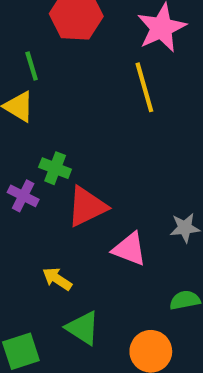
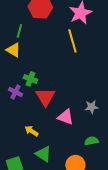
green line: (32, 66) -> (19, 31), turned 32
red triangle: (87, 207) -> (45, 97), turned -35

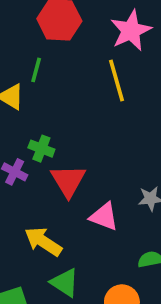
green line: (19, 31) -> (36, 70), moved
yellow arrow: (31, 131) -> (43, 242), size x1.5

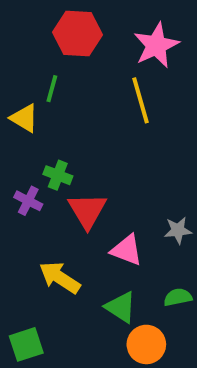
green triangle: (65, 283) -> (121, 307), moved

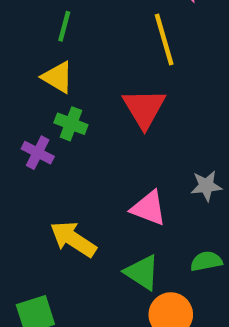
yellow triangle: (24, 118) -> (58, 77), moved
red triangle: (87, 211) -> (144, 108), moved

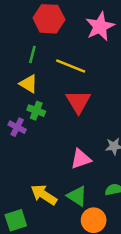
yellow line: (164, 39) -> (71, 66), moved, turned -52
pink triangle: (149, 208) -> (81, 159), turned -40
yellow arrow: (73, 239) -> (44, 195), moved

